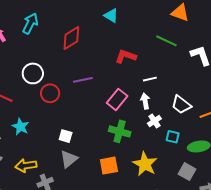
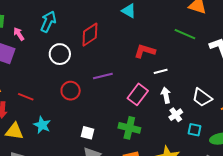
white circle: (33, 73) -> (60, 54), moved
white line: (150, 79) -> (161, 71), moved
green cross: (120, 131) -> (129, 128), moved

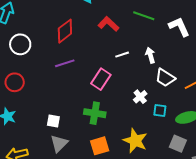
red diamond: (90, 35) -> (65, 31), moved
red L-shape: (145, 51) -> (108, 24), moved, turned 30
red circle: (71, 91) -> (15, 82), moved
white arrow: (166, 95) -> (150, 55), moved

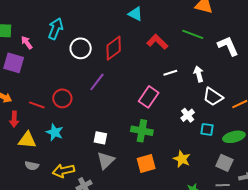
white circle: (20, 44) -> (81, 48), moved
purple line: (65, 63) -> (97, 82), moved, turned -36
yellow star: (135, 141) -> (182, 159), size x0.7

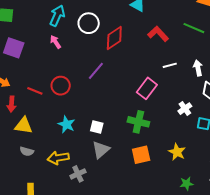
pink arrow: (27, 43) -> (55, 42), moved
white circle: (81, 48) -> (89, 23), moved
cyan star: (55, 132) -> (67, 124), moved

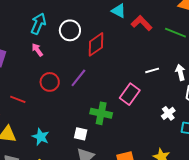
red L-shape: (158, 34) -> (142, 23), moved
red circle: (61, 86) -> (50, 82), moved
green cross: (138, 122) -> (101, 113), moved
cyan star: (67, 124) -> (41, 137), moved

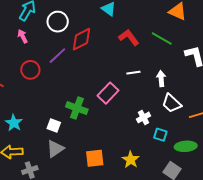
red L-shape: (142, 23) -> (129, 37), moved
purple line: (78, 78) -> (57, 56), moved

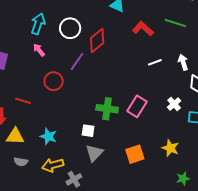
pink rectangle: (108, 93) -> (137, 106), moved

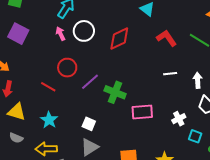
white circle: (70, 28) -> (84, 31), moved
purple line: (77, 62) -> (90, 82), moved
red line: (23, 101) -> (48, 87), moved
pink rectangle: (137, 106) -> (142, 112), turned 40
green cross: (107, 109) -> (115, 92), moved

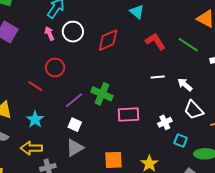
white arrow: (198, 80) -> (185, 85), turned -49
purple line: (90, 82) -> (74, 100), moved

